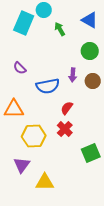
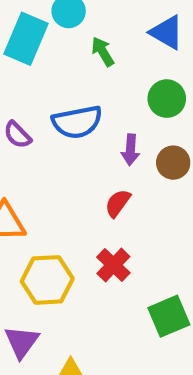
blue semicircle: (48, 86) -> (77, 122), moved
red semicircle: (67, 108) -> (118, 203), moved

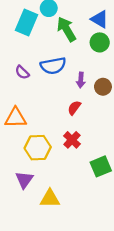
green arrow: (103, 52) -> (66, 29), size x1.6
green circle: (167, 99) -> (100, 42), moved

